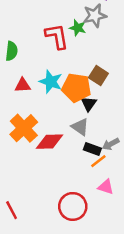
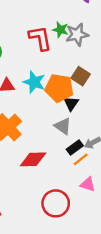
gray star: (95, 16) -> (77, 34), moved
red diamond: (50, 142) -> (33, 159), moved
black rectangle: (92, 149) -> (75, 147), turned -56

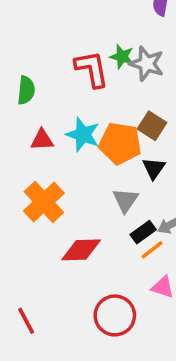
gray star: (77, 34) -> (147, 64), turned 30
black triangle: (71, 103) -> (154, 168), moved
gray triangle: (63, 126) -> (125, 200), turned 30

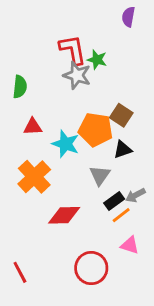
gray star: (147, 64) -> (77, 75), moved
red L-shape: (92, 69) -> (73, 50), moved
cyan star: (83, 135) -> (66, 144), moved
black triangle: (154, 168) -> (123, 150), turned 36

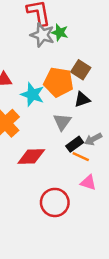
green star: (97, 60) -> (60, 32), moved
orange line: (121, 215) -> (81, 157), turned 63

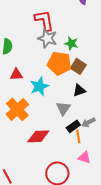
green star: (60, 32) -> (71, 43), moved
orange pentagon: (58, 82) -> (59, 63), moved
cyan star: (32, 95) -> (39, 86), turned 30
orange line: (81, 157) -> (78, 136), turned 56

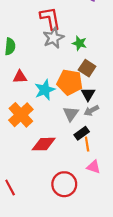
gray star: (47, 38) -> (53, 38), turned 30
orange pentagon: (59, 63) -> (70, 82), moved
black triangle: (79, 90) -> (88, 94), turned -40
gray arrow: (88, 122) -> (91, 110), moved

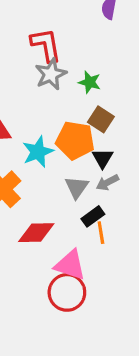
pink triangle: (94, 167) -> (70, 265), moved, size x1.5

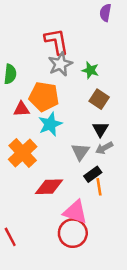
orange pentagon: (75, 140) -> (44, 97), moved

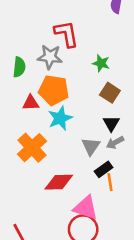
gray star: (60, 64) -> (50, 57), moved, turned 30

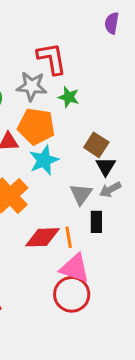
green star: (101, 63) -> (69, 97), moved
brown square: (110, 93) -> (96, 145), moved
black rectangle: (104, 169) -> (96, 222), turned -54
orange line: (110, 182) -> (69, 237), moved

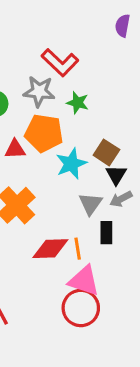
red L-shape: (52, 59) -> (60, 63), turned 144
cyan star: (44, 160) -> (71, 164), moved

